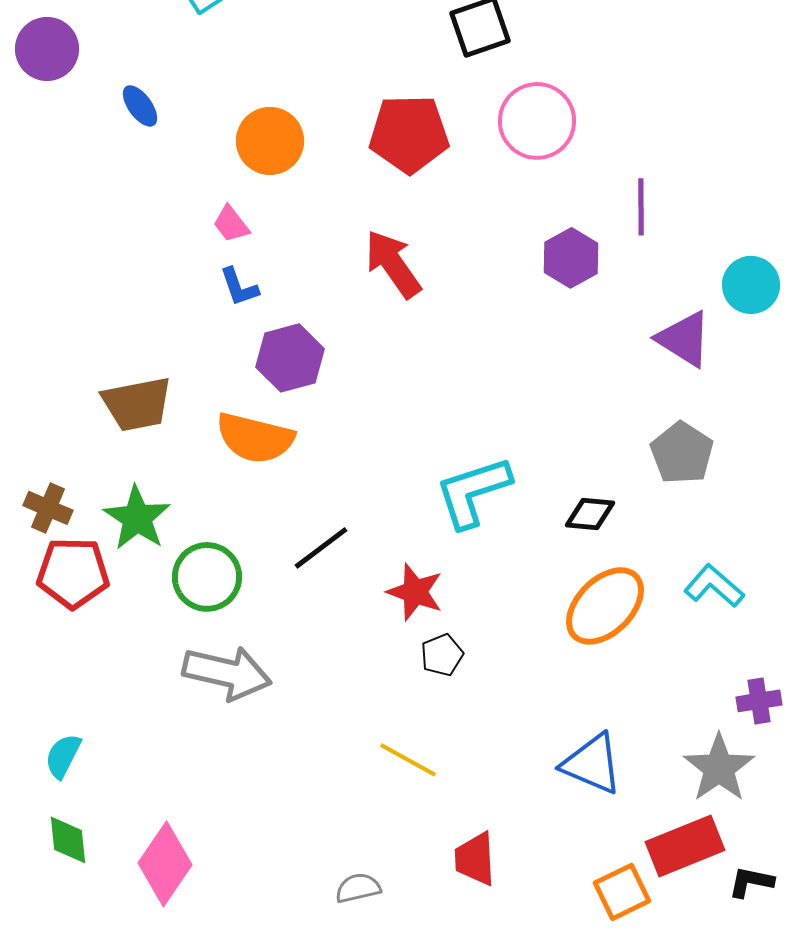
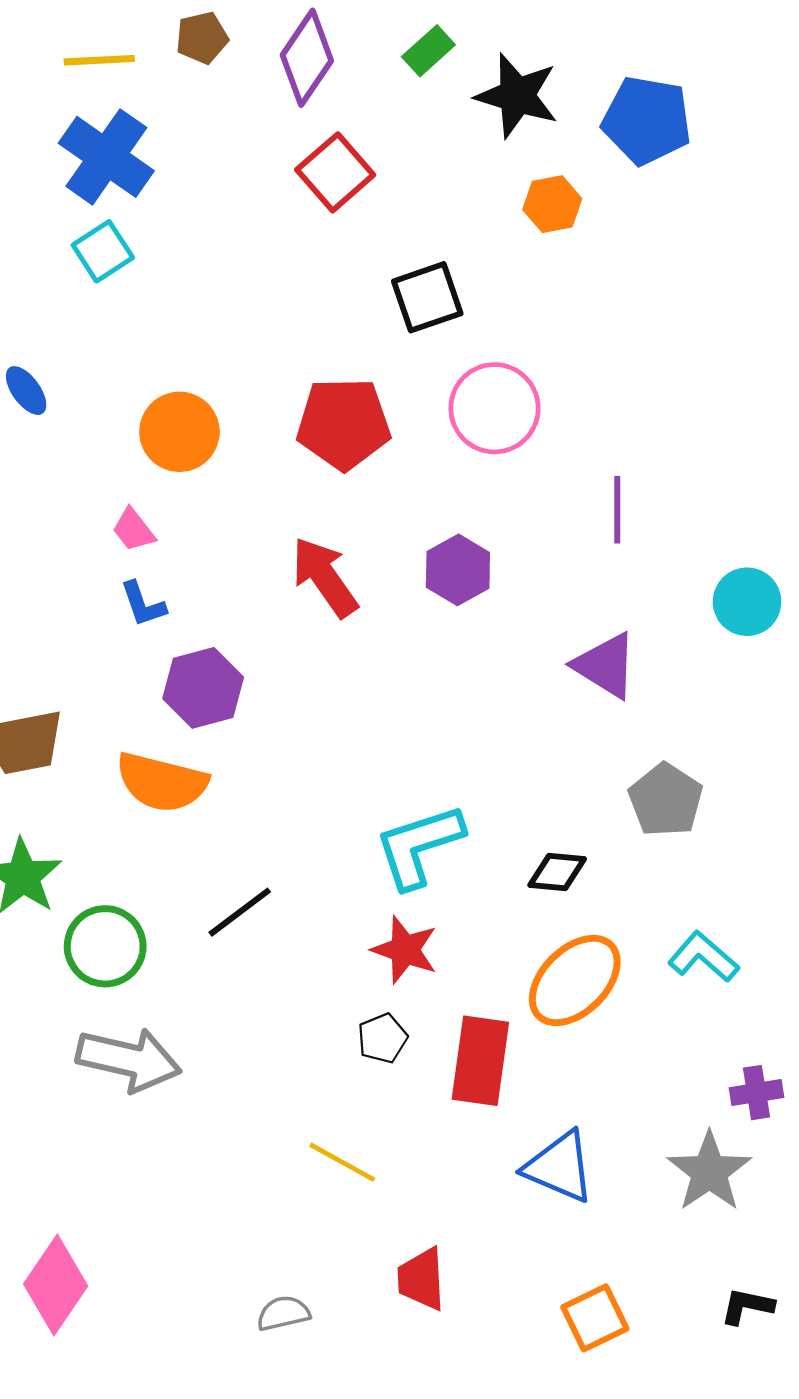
purple hexagon: (571, 258) -> (458, 570), moved
purple triangle: (684, 339) -> (605, 665), moved
red star: (415, 592) -> (405, 950), moved
red rectangle: (685, 846) -> (480, 1061), moved, turned -60

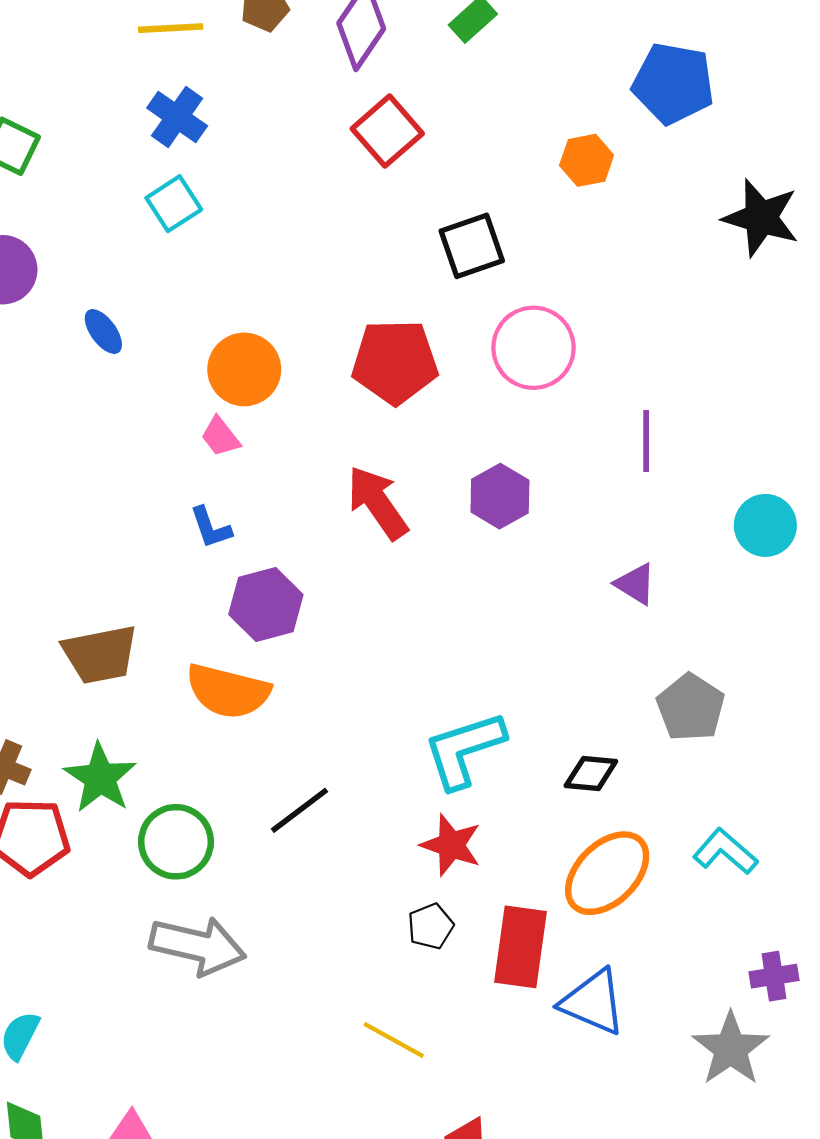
black star: (517, 96) -> (761, 218), moved
blue cross: (106, 157) -> (177, 117), size x0.7
pink trapezoid: (133, 530) -> (220, 437), moved
purple triangle: (605, 665) -> (635, 584), size x0.7
blue triangle: (559, 1167) -> (593, 1002), moved

